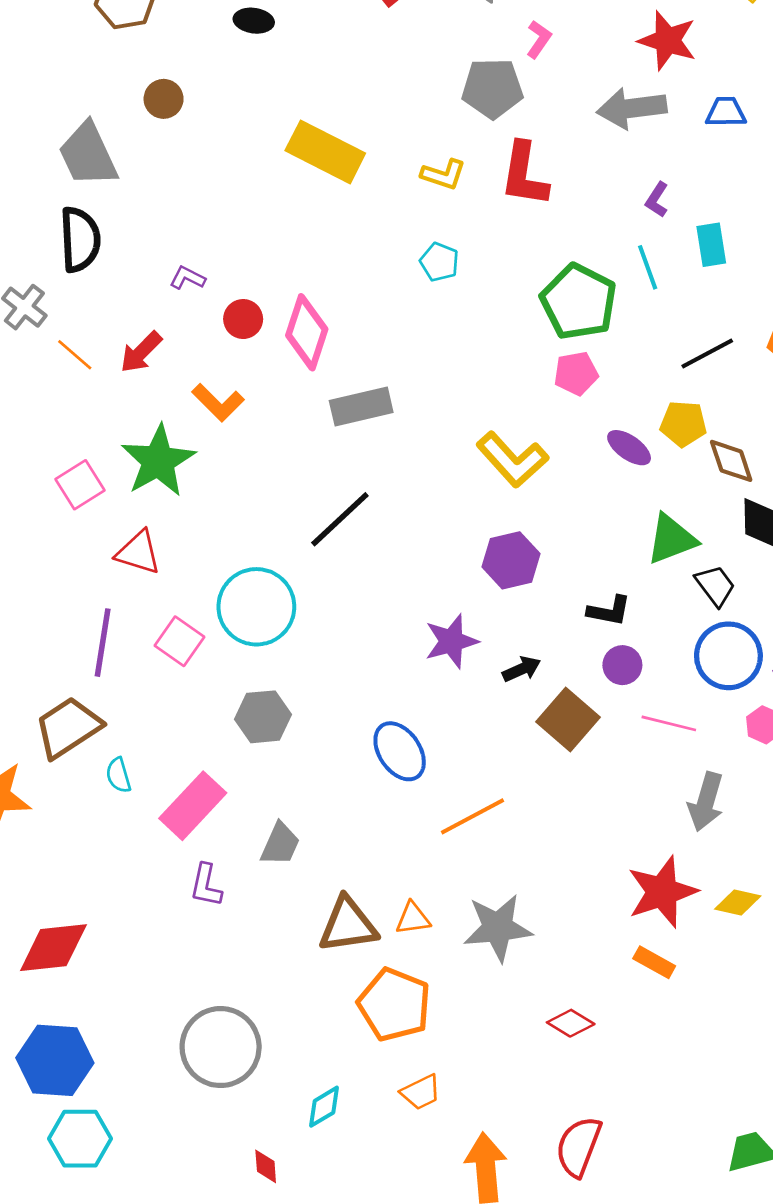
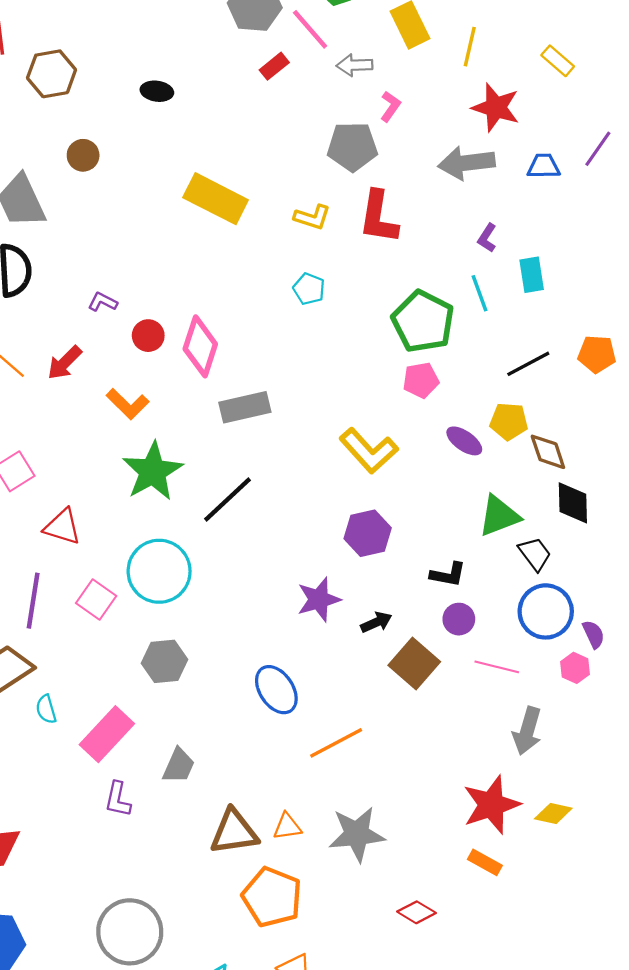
green star: (158, 461) -> (153, 471), moved

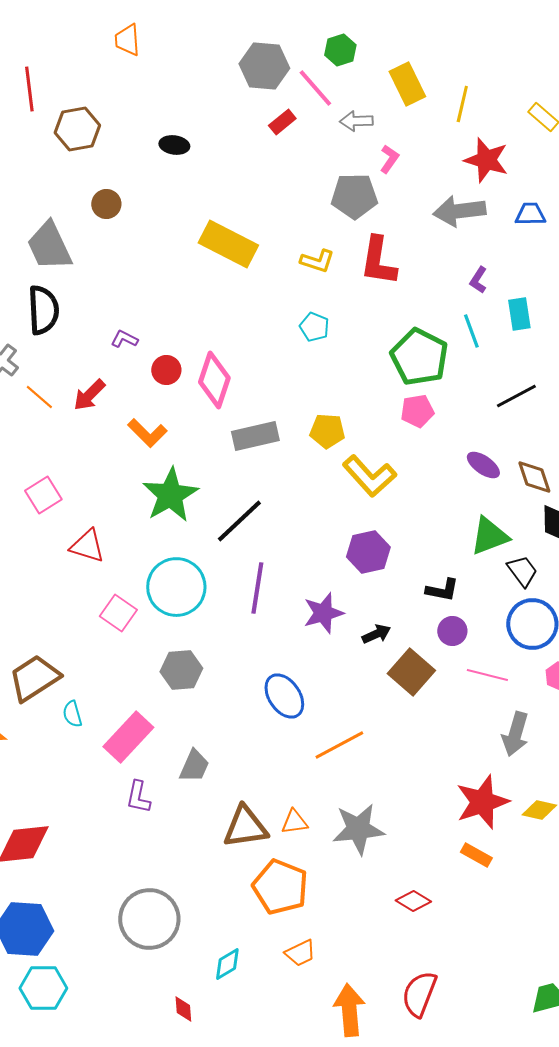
yellow pentagon: (509, 421) -> (327, 431), moved
purple ellipse: (464, 441) -> (483, 465), moved
purple line: (33, 601) -> (257, 588), moved

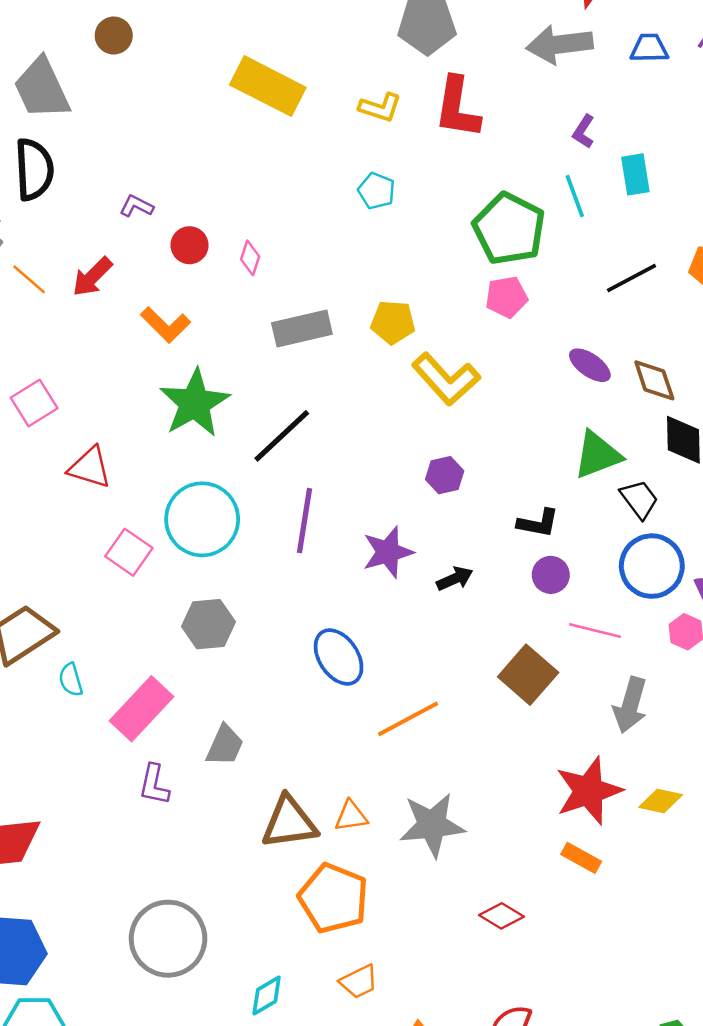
pink diamond: (214, 380) -> (250, 258), size x0.5
purple hexagon: (368, 552) -> (445, 475), size x0.7
brown square: (411, 672) -> (528, 675), moved

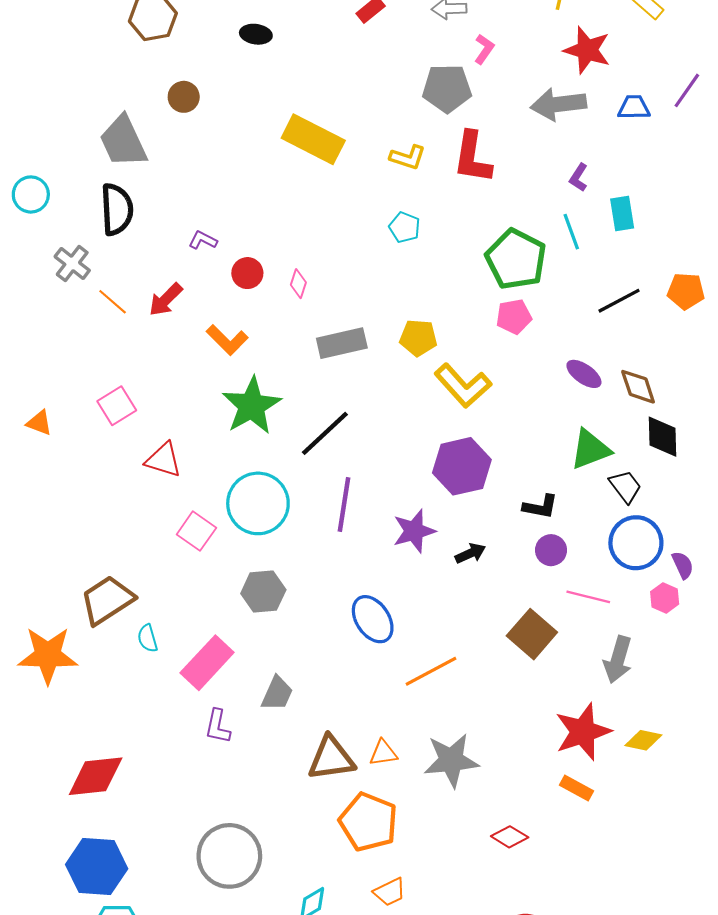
purple hexagon: (445, 475) -> (462, 466), size x1.8

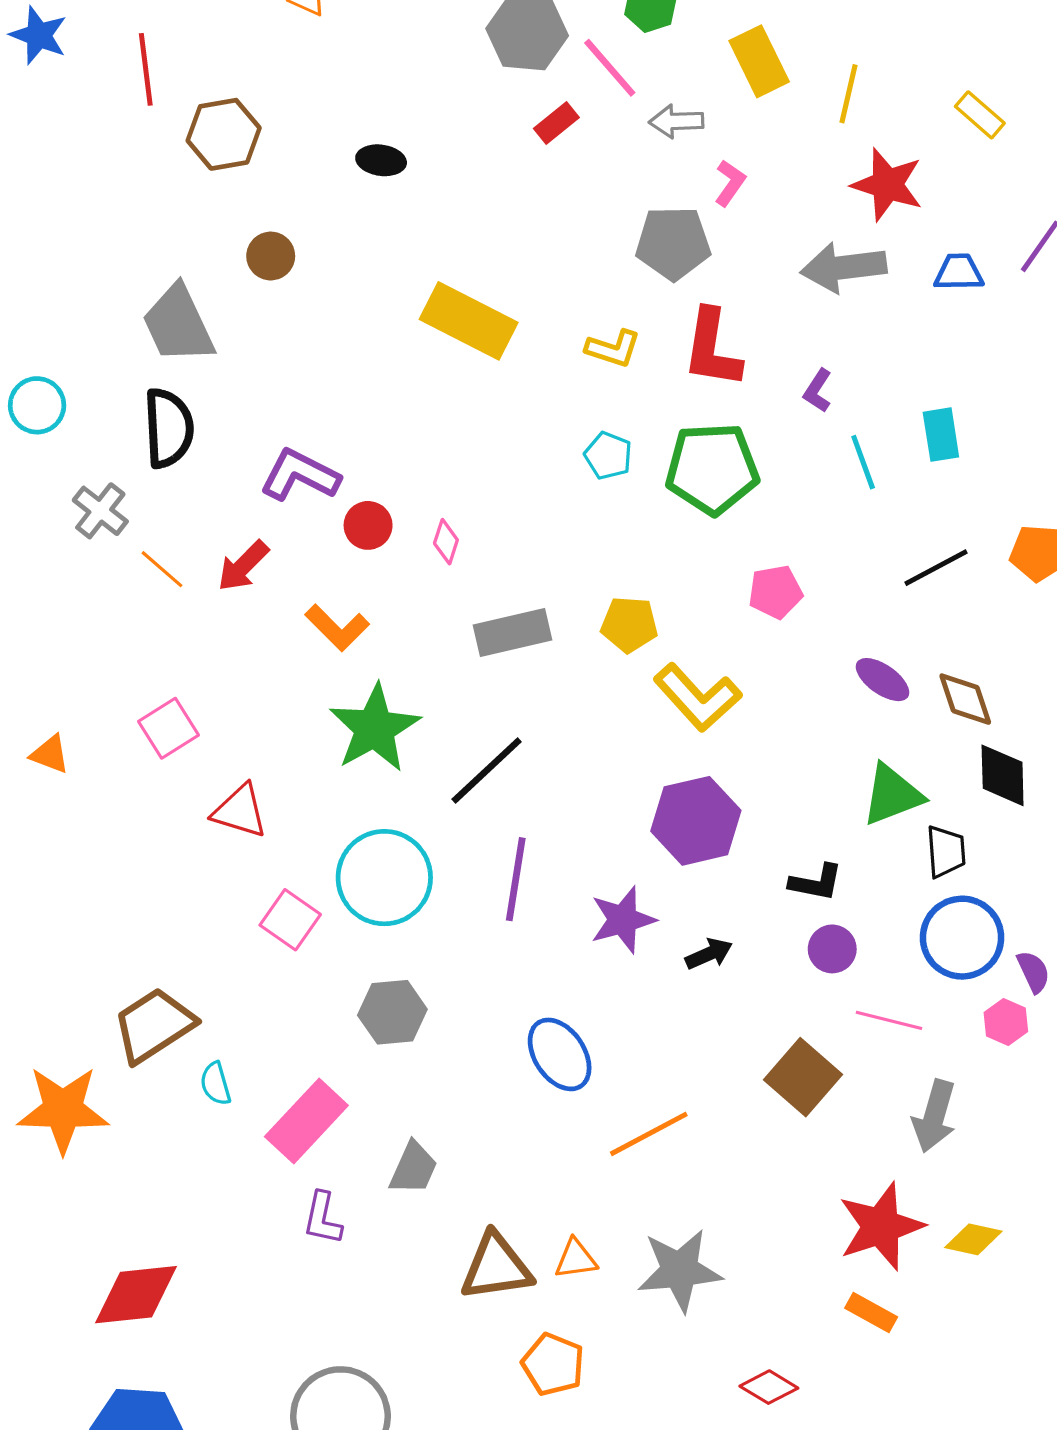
purple L-shape: (579, 178) -> (818, 391), moved
purple L-shape: (203, 240) -> (300, 475), size x1.8
green pentagon: (516, 259) -> (712, 469), moved, turned -30
black trapezoid: (625, 486) -> (946, 852), turned 33
orange pentagon: (368, 822) -> (553, 1364), size x0.7

